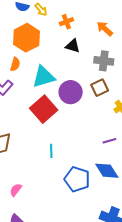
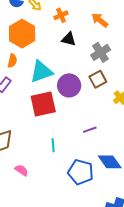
gray cross: (104, 61) -> (101, 52), turned -36
red square: (44, 109) -> (43, 104), turned 32
purple line: (109, 141) -> (90, 130), moved
pink semicircle: (16, 190) -> (21, 170), moved, turned 88

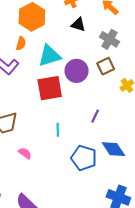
gray cross: (101, 52) -> (109, 39), turned -30
purple line: (90, 130) -> (95, 116), turned -48

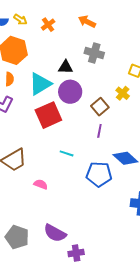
black triangle: (78, 25) -> (66, 67), moved
brown square: (106, 66) -> (100, 107), moved
cyan line: (58, 130) -> (67, 153), turned -56

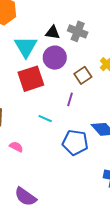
gray cross: (94, 53) -> (78, 31), moved
cyan triangle: (40, 84) -> (26, 47), turned -35
purple line: (99, 131) -> (70, 99), moved

